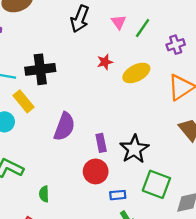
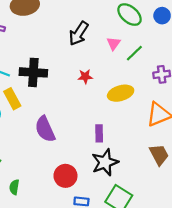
red star: (105, 62) -> (85, 77), moved
purple semicircle: (64, 127) -> (45, 129), turned 124
purple rectangle: (101, 143) -> (99, 133), moved

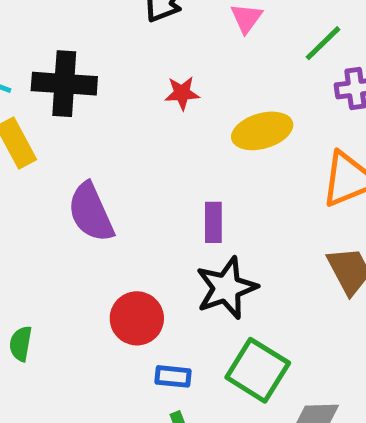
green line: (134, 53) -> (323, 43), moved

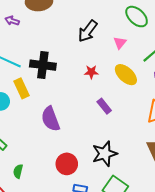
yellow ellipse: (262, 131) -> (126, 75), moved, turned 55
purple rectangle: (213, 222) -> (104, 106), moved, turned -42

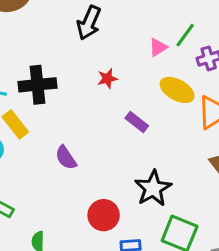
pink triangle: (120, 43) -> (158, 47), moved, turned 32
yellow ellipse: (126, 75) -> (177, 90), moved
purple semicircle: (50, 119) -> (66, 158), size x0.7

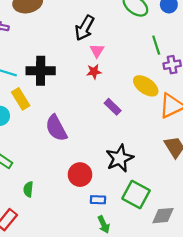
green line: (185, 35) -> (156, 45), turned -60
pink triangle: (158, 47) -> (97, 51), moved, turned -32
purple semicircle: (66, 158) -> (56, 128), size x1.4

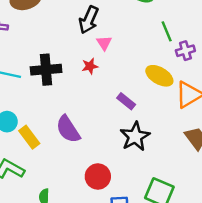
red star: (94, 72) -> (90, 66), moved
yellow rectangle: (21, 99) -> (29, 137), moved
black star: (120, 158) -> (135, 137), moved

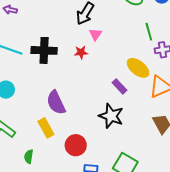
purple rectangle: (126, 101) -> (119, 86), moved
yellow rectangle: (29, 137) -> (46, 128), moved
black star: (135, 137) -> (111, 116), turned -30

